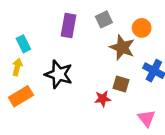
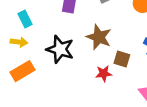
brown star: (122, 47) -> (99, 37), moved
yellow arrow: (17, 67) -> (19, 42), turned 84

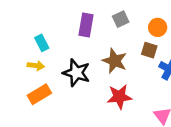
brown square: (122, 59) -> (149, 50), moved
red star: (104, 73) -> (119, 97), size x1.5

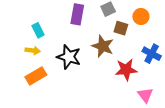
brown square: (149, 50) -> (121, 28), moved
red star: (119, 97) -> (126, 70), moved

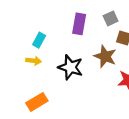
cyan rectangle: (38, 30) -> (39, 40), turned 56
orange rectangle: (36, 76) -> (37, 102), moved

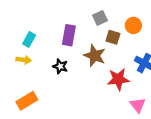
purple rectangle: (79, 24) -> (69, 35), moved
black star: (70, 67) -> (60, 66), size x0.6

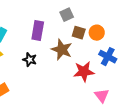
orange circle: (133, 25) -> (97, 33), moved

